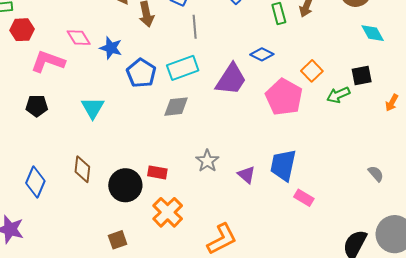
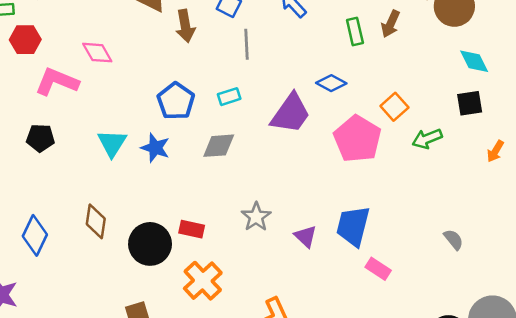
blue star: (111, 48) -> (155, 148), moved
cyan rectangle: (183, 68) -> (229, 97), size x0.6
black square: (362, 75) -> (470, 103), moved
gray semicircle: (376, 174) -> (454, 240), moved

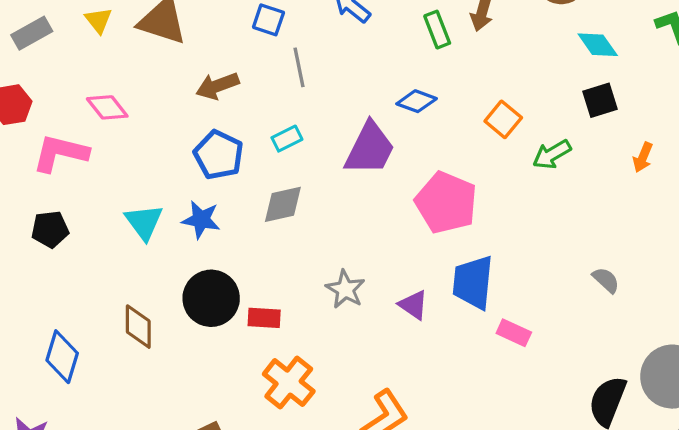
brown arrow: (185, 26) -> (217, 86), moved, turned 88
pink pentagon: (357, 139) -> (446, 203), moved
black circle: (150, 244) -> (211, 298), moved

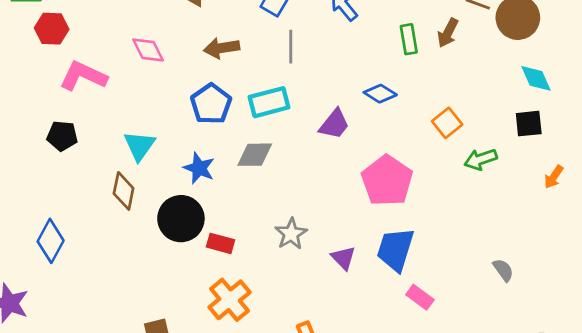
pink diamond: (107, 107) -> (148, 50), moved
cyan rectangle: (287, 139) -> (269, 102), size x1.6
purple trapezoid: (370, 149) -> (334, 124), size x0.7
blue star: (201, 220) -> (199, 168), moved
brown diamond: (138, 327) -> (124, 191), moved

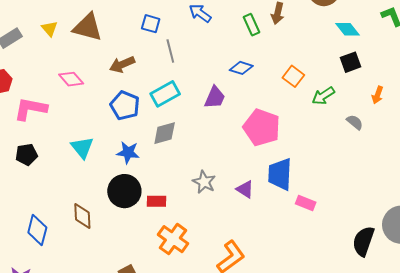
brown diamond: (124, 191) -> (82, 216), moved
gray semicircle: (503, 270) -> (355, 122), moved

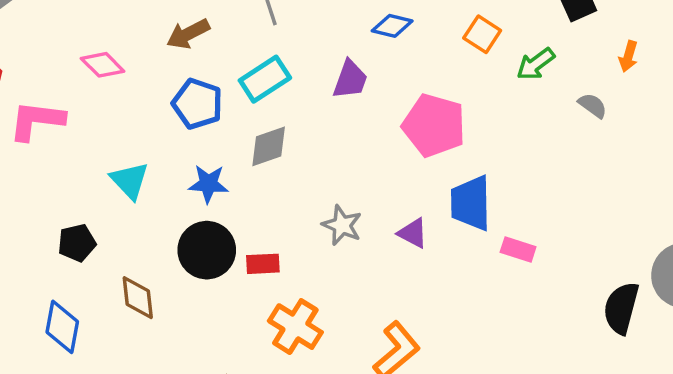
black pentagon: (27, 154) -> (77, 243), moved

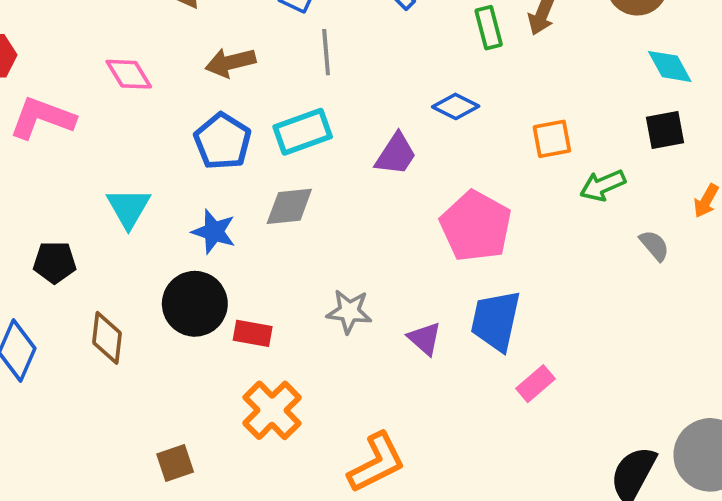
orange square: (482, 34) -> (552, 139), turned 33
gray star: (342, 225) -> (349, 312), turned -30
pink rectangle: (518, 250) -> (535, 384), turned -72

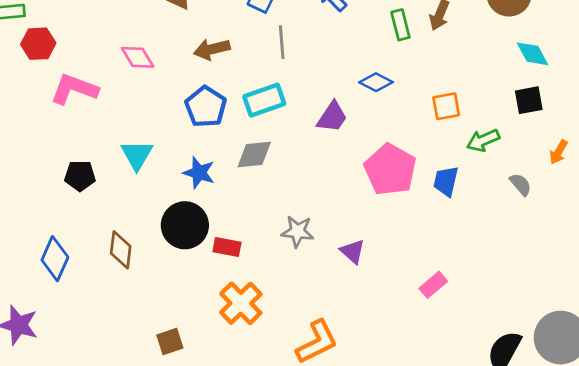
black pentagon: (55, 262) -> (80, 176), moved
blue trapezoid: (496, 321) -> (446, 181), moved, size x0.7

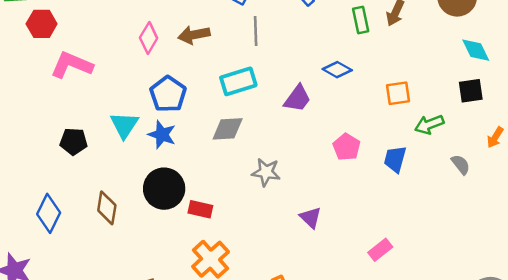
pink diamond: (138, 57) -> (149, 38), moved, turned 60
blue pentagon: (206, 107) -> (168, 94), moved
pink pentagon: (390, 170) -> (347, 147), size x0.6
blue star: (199, 173) -> (162, 135), moved
gray star: (298, 231) -> (266, 172), moved

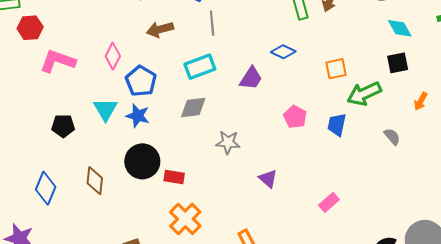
pink diamond: (149, 38) -> (113, 56), moved
green arrow: (429, 124) -> (364, 94), size x1.4
gray semicircle: (461, 165) -> (392, 137), moved

